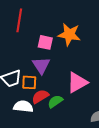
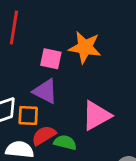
purple triangle: (41, 65) -> (45, 91), turned -30
green semicircle: (55, 101) -> (65, 142), turned 49

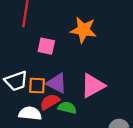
pink square: (51, 59) -> (46, 46), moved
purple triangle: (45, 91) -> (57, 83), moved

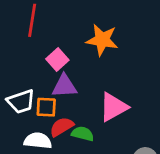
pink square: (46, 46) -> (57, 60), turned 36
purple triangle: (57, 83) -> (64, 86), moved, turned -30

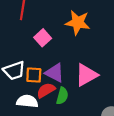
purple triangle: (64, 86) -> (55, 73), moved, turned 30
green semicircle: (83, 134) -> (62, 96), turned 91

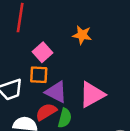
orange star: (78, 22) -> (82, 35), size x0.7
orange square: (34, 75) -> (39, 75), moved

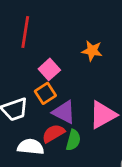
orange square: (39, 75) -> (45, 93), turned -36

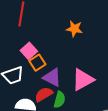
pink square: (49, 69) -> (29, 51), moved

